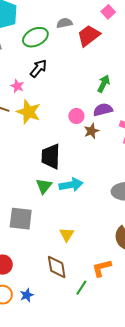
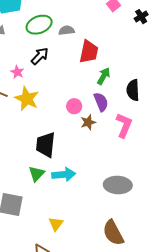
gray semicircle: (64, 23) -> (67, 30), moved
red trapezoid: (89, 36) -> (89, 52), moved, turned 135
purple semicircle: (103, 110) -> (101, 102), turned 78

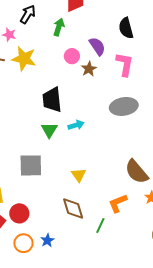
green arrow: (104, 76) -> (59, 27), moved
cyan arrow: (64, 174) -> (76, 125), size x0.7
gray ellipse: (118, 185) -> (124, 106), moved

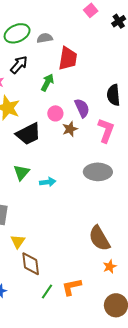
black trapezoid: (52, 100) -> (28, 134), moved, turned -120
green triangle: (49, 130) -> (21, 172), moved
yellow triangle: (79, 175) -> (18, 241), moved
orange L-shape: (118, 203) -> (72, 287), moved
green line: (100, 226) -> (47, 291), moved

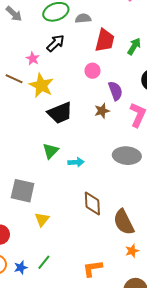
green arrow: (47, 83) -> (134, 46), moved
pink circle: (55, 113) -> (92, 71), moved
brown diamond: (31, 264) -> (92, 204), moved
green line: (47, 291) -> (44, 262), moved

